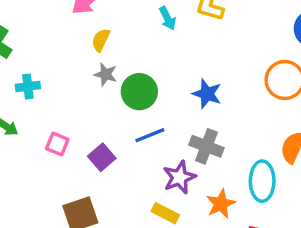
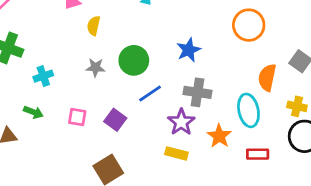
gray star: (106, 74) -> (95, 67), moved
blue star: (207, 94) -> (189, 50), turned -30

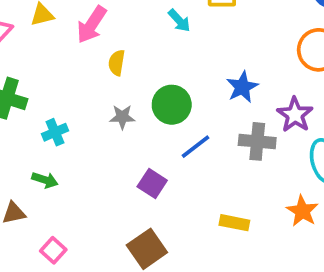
pink square: (77, 117) -> (53, 250), moved, turned 36
purple star: (181, 122) -> (295, 115), moved
orange star: (219, 136) -> (302, 211), moved

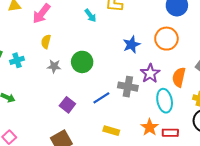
yellow semicircle: (117, 63) -> (46, 42), moved
blue star: (242, 87) -> (131, 45), moved
cyan cross: (55, 132) -> (17, 60), moved
blue line: (196, 147) -> (101, 98), moved

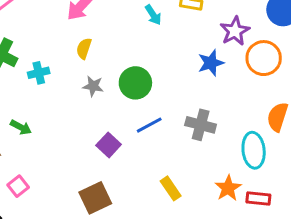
purple star: (150, 73) -> (235, 31), moved
blue line: (101, 98) -> (149, 125), moved
yellow rectangle: (111, 131) -> (171, 188), turned 35

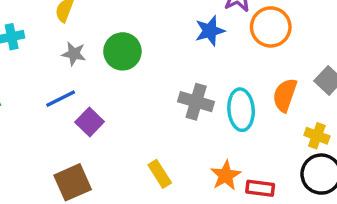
blue line: (149, 125) -> (61, 99), moved
cyan ellipse: (254, 150) -> (241, 110), moved

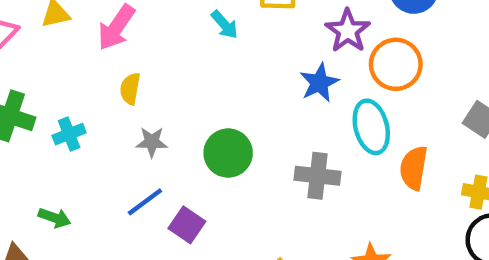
green circle: (122, 51) -> (228, 153), moved
orange semicircle: (285, 95) -> (414, 168), moved
cyan ellipse: (241, 110) -> (371, 127), moved

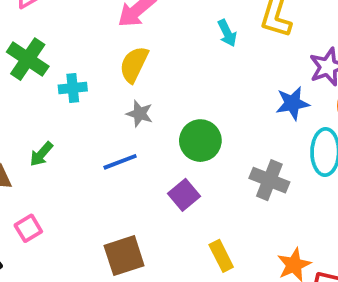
yellow semicircle: (130, 89) -> (134, 64), size x1.4
green arrow: (55, 218) -> (41, 154), turned 96
purple square: (187, 225) -> (184, 195), moved

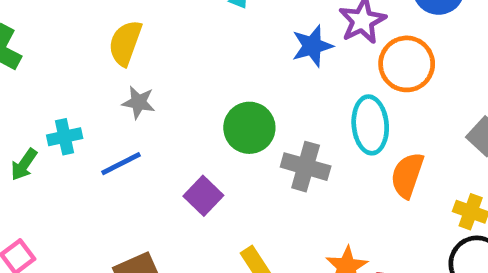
cyan cross: (73, 88) -> (65, 137), moved
blue star: (292, 103) -> (312, 46), moved
green circle: (200, 141) -> (249, 128), moved

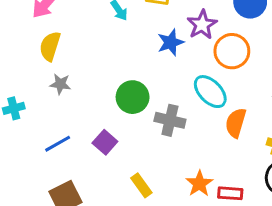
cyan ellipse: (370, 125) -> (210, 92), turned -36
blue line: (121, 164) -> (58, 144), moved

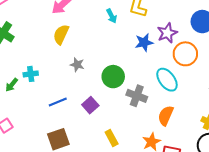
gray star: (60, 84) -> (77, 65), moved
orange semicircle: (236, 123) -> (166, 116), moved

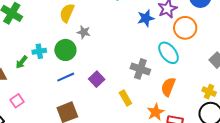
gray star: (77, 65) -> (84, 32), moved
green circle: (113, 77) -> (65, 50), moved
yellow rectangle: (112, 138) -> (125, 98), moved

